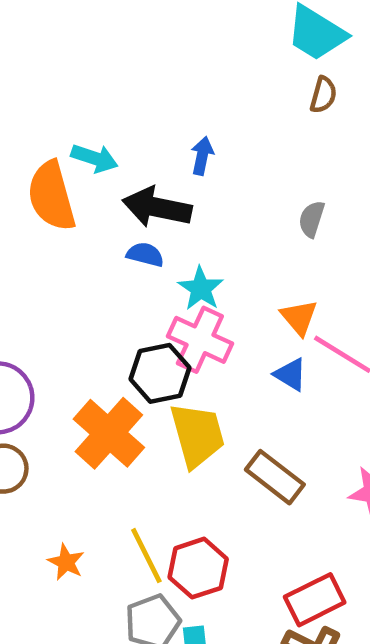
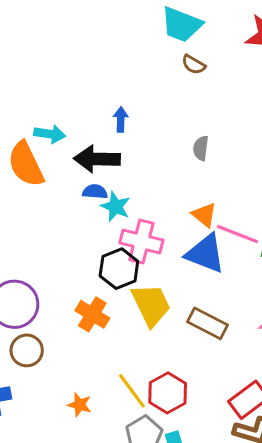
brown semicircle: (323, 95) -> (194, 65), turned 115
cyan star: (201, 289) -> (116, 207), moved
blue triangle: (290, 374) -> (205, 254), size x1.8
orange cross: (109, 433) -> (92, 314), size x0.7

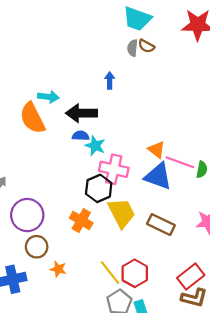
blue arrow: (121, 119) -> (110, 80), moved
gray semicircle: (201, 148) -> (132, 48), moved
orange star: (80, 405) -> (58, 269), moved

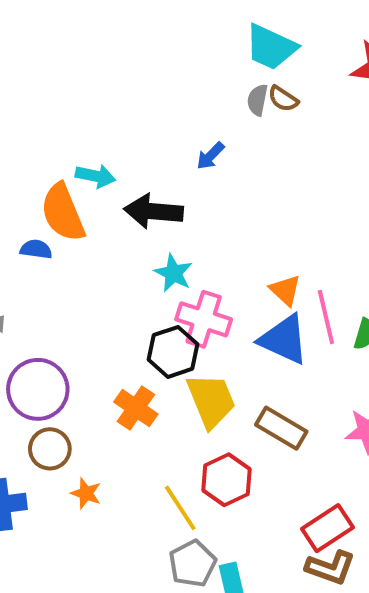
blue arrow: (110, 80) -> (210, 156), turned -140
blue semicircle: (81, 136) -> (36, 249), moved
pink line: (180, 162) -> (326, 317), turned 52
red hexagon: (135, 273) -> (226, 480), moved

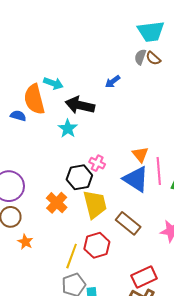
cyan trapezoid: (271, 47) -> (151, 31), turned -40
cyan star: (173, 273) -> (68, 128), moved
pink cross: (204, 319) -> (97, 163), size x0.6
yellow line: (180, 508) -> (72, 256), turned 45

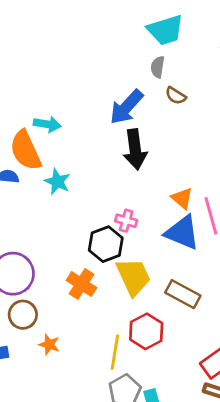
brown semicircle: (153, 58) -> (176, 96), moved
blue arrow: (113, 82) -> (126, 107), size x1.8
black arrow: (80, 105) -> (135, 149), moved, turned -100
cyan star: (68, 128) -> (57, 182), moved

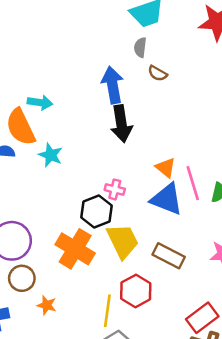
blue arrow: (126, 107) -> (113, 85), turned 129
orange cross: (81, 284) -> (75, 249), size x1.4

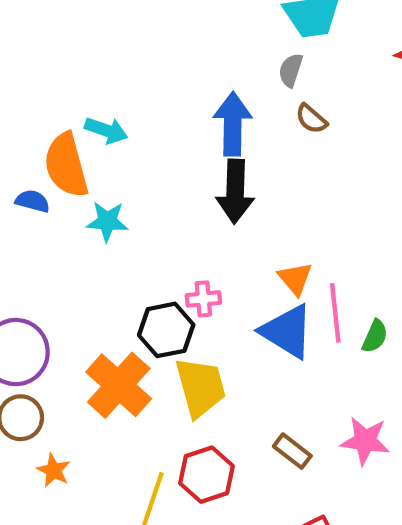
cyan star: (51, 155) -> (107, 221), turned -30
pink cross: (115, 189) -> (203, 299), turned -30
brown rectangle: (169, 256) -> (292, 451), moved, size x0.7

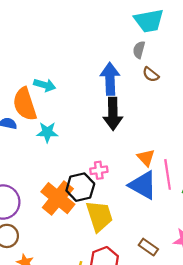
orange cross: (119, 385) -> (58, 198), moved

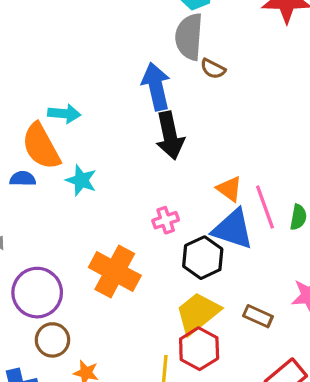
gray semicircle: (139, 50) -> (189, 37), size x1.8
cyan star: (47, 132) -> (81, 180), turned 30
black hexagon: (80, 187) -> (203, 258), moved
yellow trapezoid: (99, 216) -> (198, 313), moved, turned -100

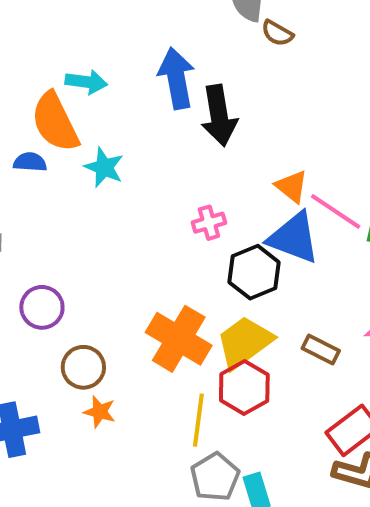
blue arrow: (156, 86) -> (176, 78), moved
pink line: (265, 207) -> (336, 211), turned -39
orange cross: (115, 271) -> (179, 339), moved
purple circle: (37, 293) -> (42, 307), size x0.7
brown circle: (52, 340) -> (83, 367), moved

